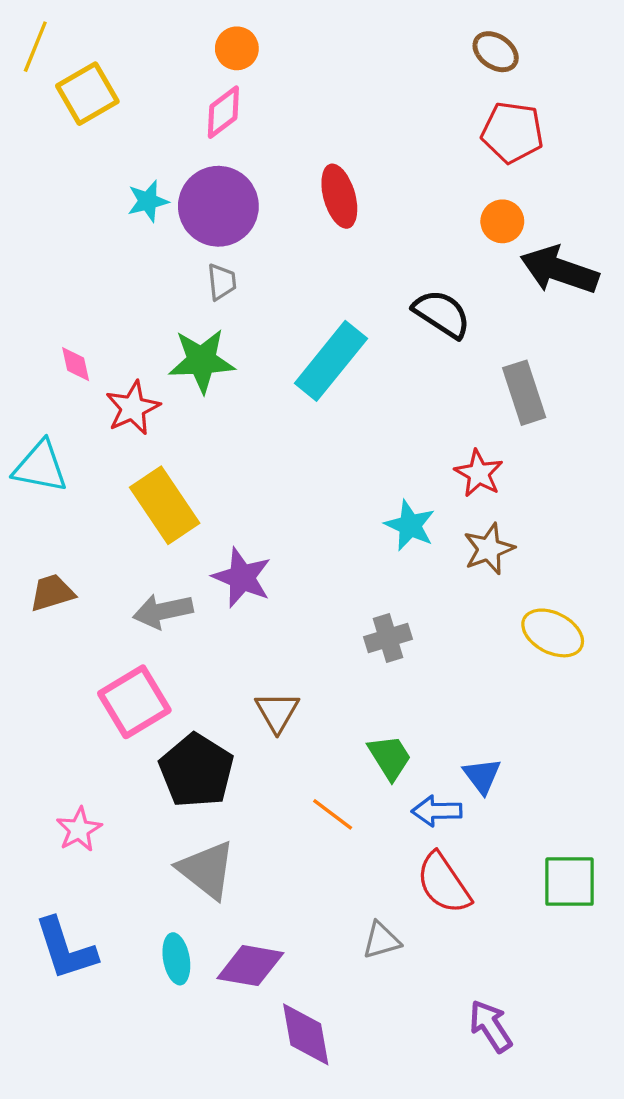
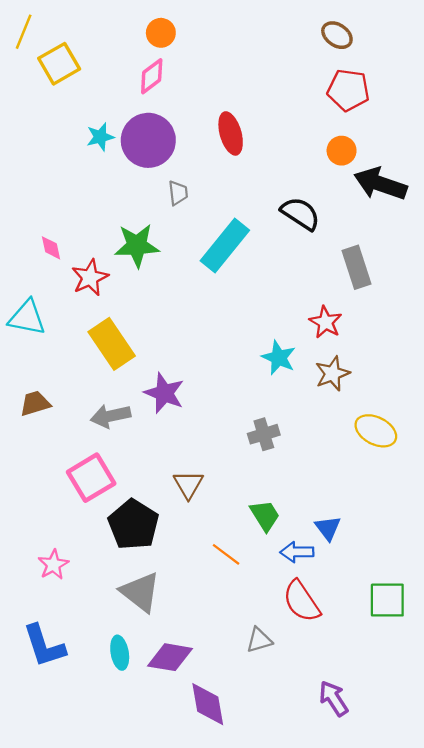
gray trapezoid: (222, 282) -> (178, 193), moved

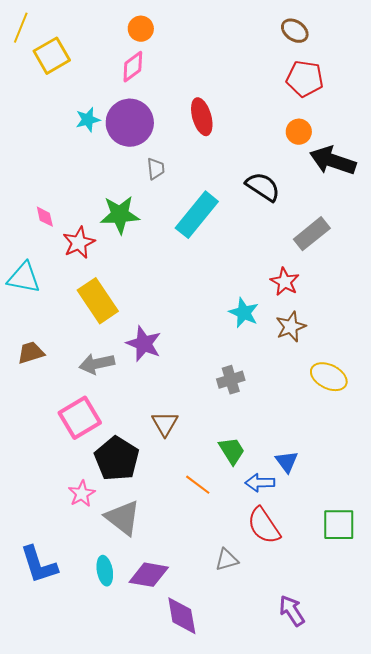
gray rectangle: (356, 267) -> (312, 234), turned 69
pink star: (53, 565) -> (82, 494), moved

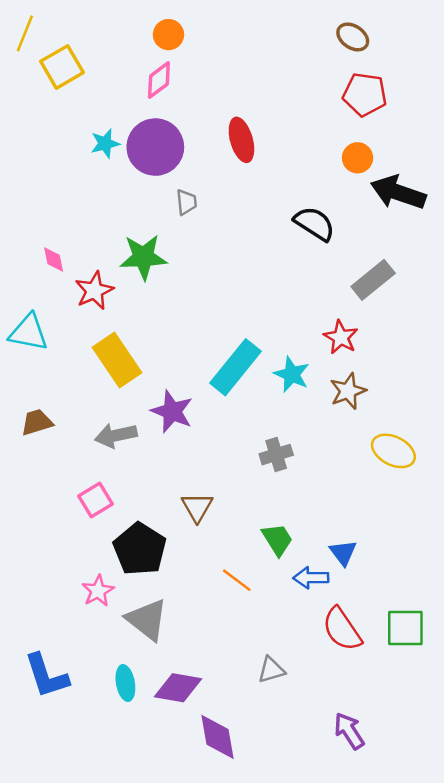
cyan rectangle: (197, 215) -> (235, 367), moved
pink square: (80, 418) -> (96, 500), size x0.7
red semicircle: (264, 526) -> (342, 629), moved

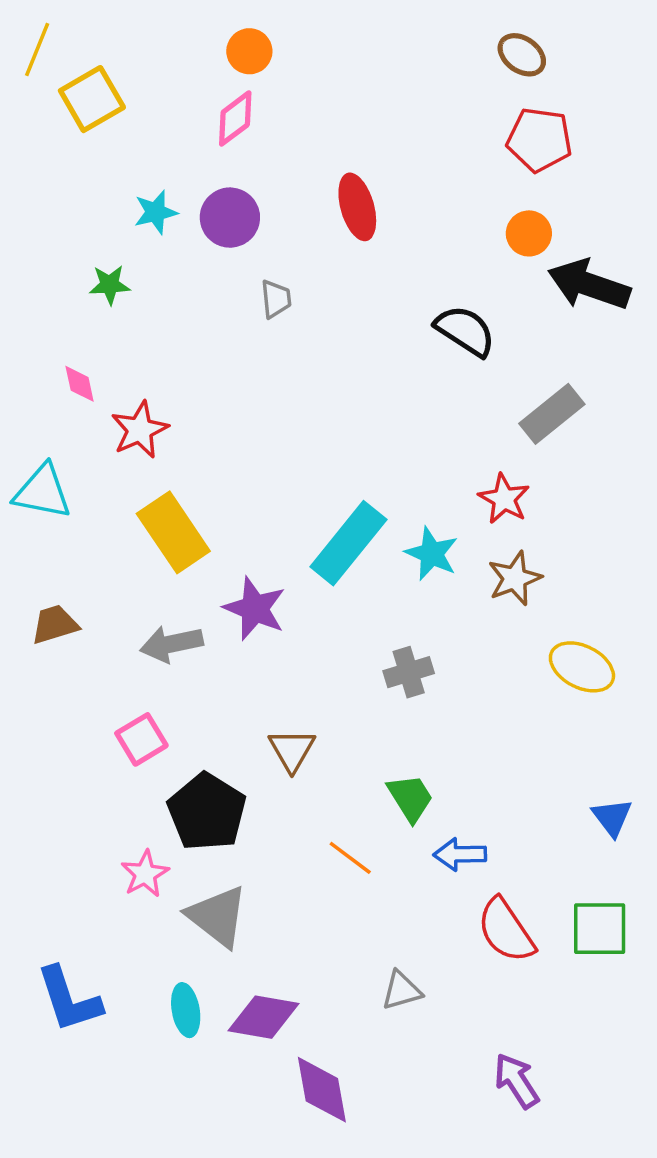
purple circle: (155, 147) -> (230, 218), size x0.7
green star: (143, 257) -> (110, 285), moved, size x0.6
blue triangle: (343, 553) -> (612, 817), moved

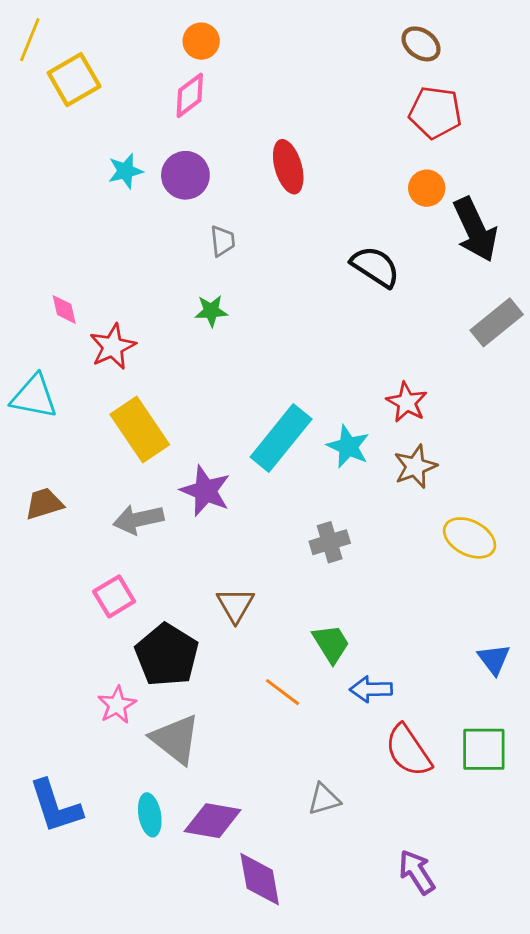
green star: (110, 285) -> (211, 311), moved
black arrow: (589, 285) -> (475, 230), turned -134
gray rectangle: (552, 414) -> (497, 322), moved

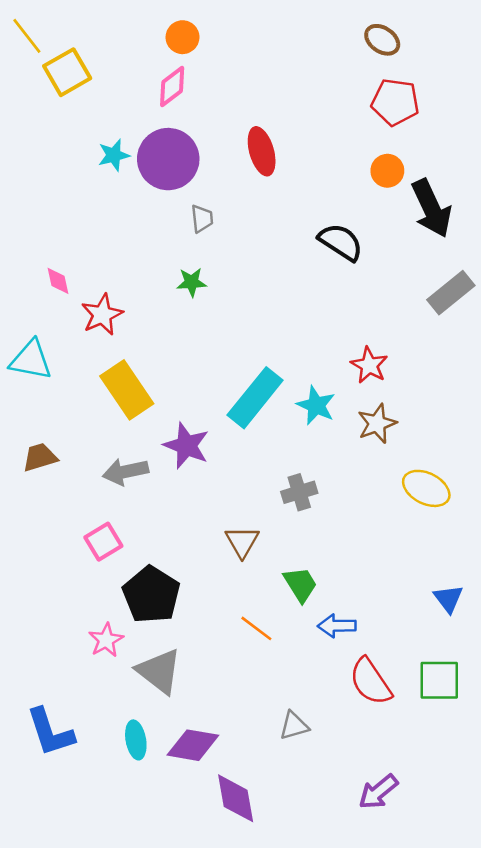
yellow line: (30, 40) -> (27, 36), turned -60
purple circle: (185, 175) -> (168, 159), size x1.4
brown triangle: (235, 605) -> (242, 542), moved
purple arrow: (417, 872) -> (378, 792), turned -96

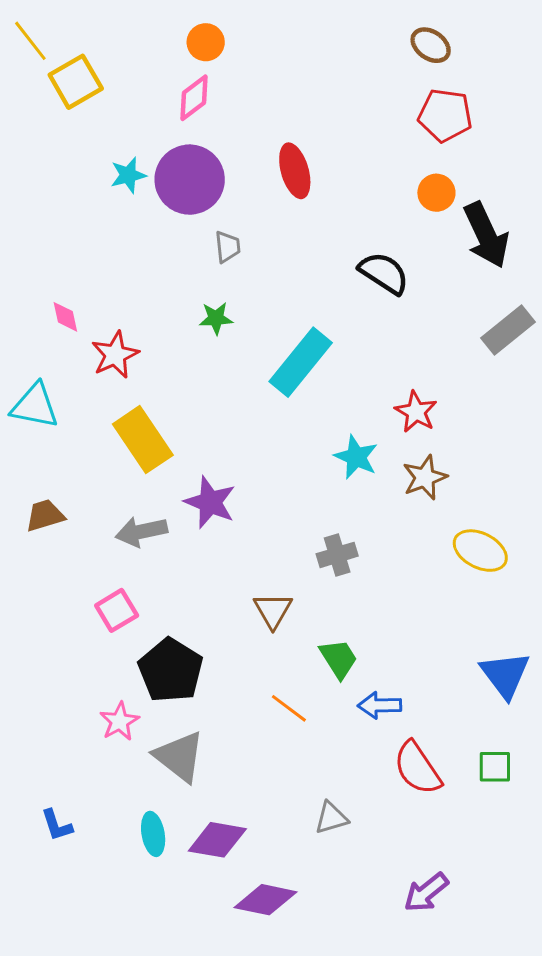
cyan rectangle: (255, 398) -> (301, 362), moved
blue triangle: (448, 599) -> (505, 675), size x1.5
green square: (439, 680) -> (495, 767), size x0.7
blue L-shape: (50, 732) -> (57, 825), size x0.6
purple diamond: (236, 798) -> (266, 900), turned -68

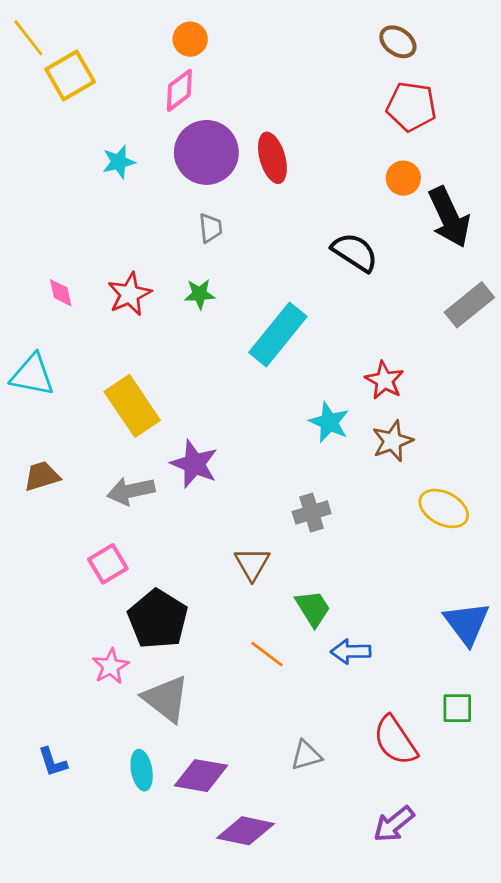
purple circle: (190, 180) -> (206, 152), moved
red star: (115, 355) -> (129, 294), moved
red semicircle: (417, 768) -> (395, 740), moved

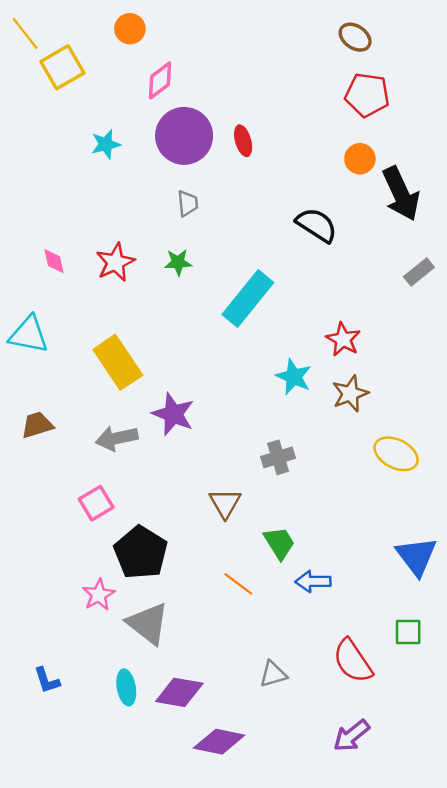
orange circle: (190, 39) -> (130, 29), moved
red ellipse: (272, 158) -> (243, 141), size x0.7
gray rectangle: (469, 305) -> (419, 272), size x0.7

